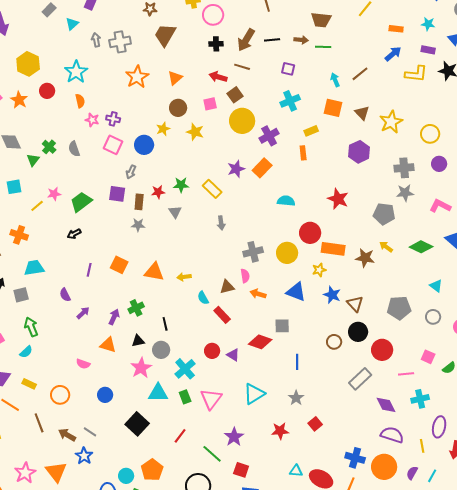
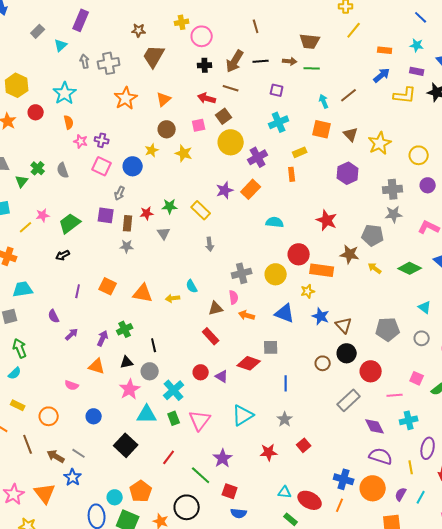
brown star: (365, 258) -> (350, 254), moved
cyan semicircle: (203, 298) -> (192, 286), moved

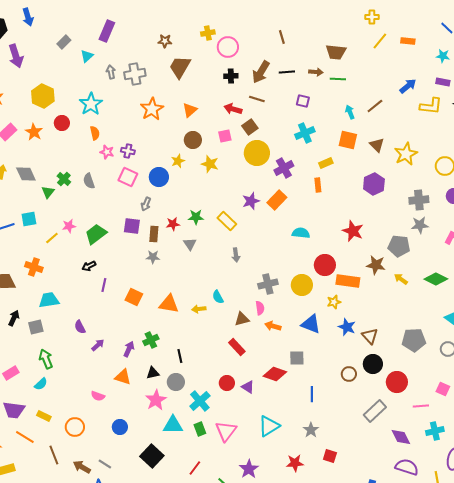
orange rectangle: (385, 50) -> (408, 41), moved
purple line: (78, 291) -> (104, 285), moved
red square: (304, 445) -> (330, 456), turned -32

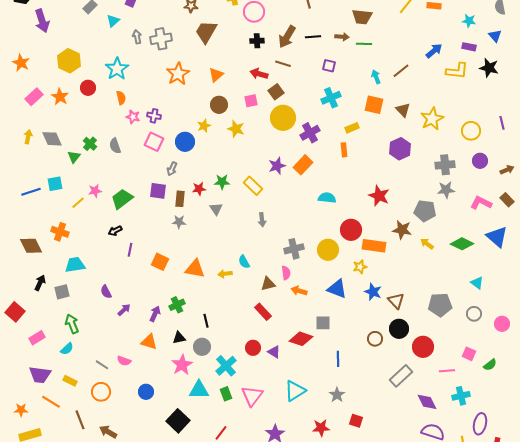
gray line: (105, 464) -> (102, 365), moved

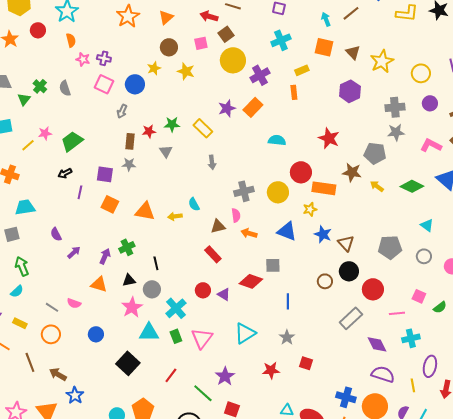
purple square: (158, 191) -> (105, 174), moved

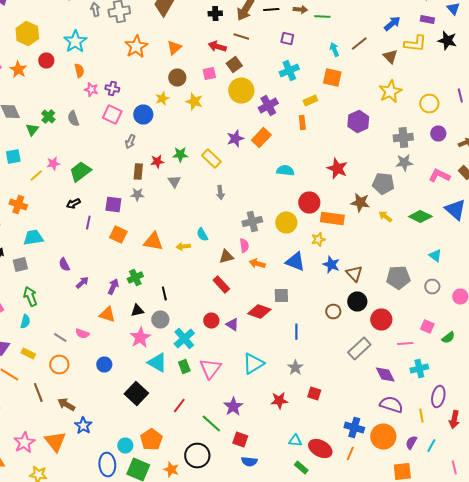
brown triangle: (353, 52) -> (390, 56), moved
cyan semicircle: (17, 291) -> (25, 322), turned -32
cyan triangle: (149, 332) -> (157, 362), turned 30

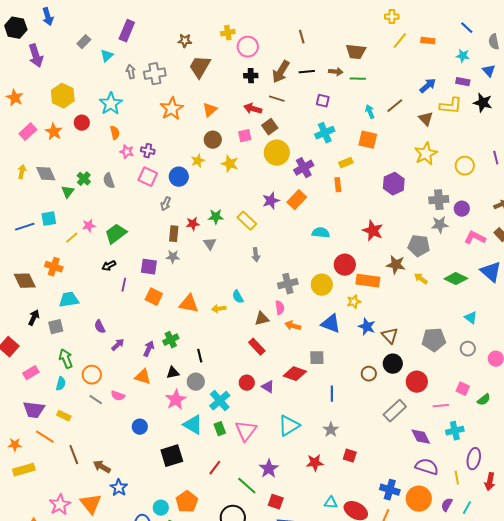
purple circle: (438, 134) -> (462, 209), moved
orange circle: (59, 364) -> (92, 375), moved
black square: (136, 394) -> (172, 456), turned 30

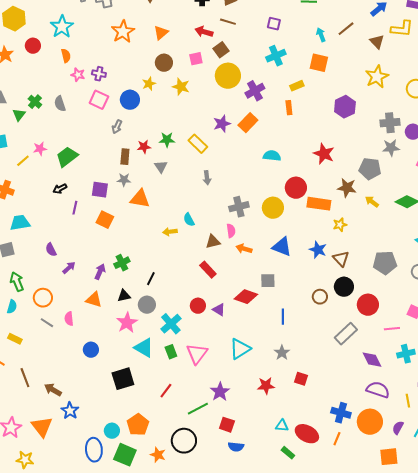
yellow star: (354, 302) -> (340, 225), moved
orange triangle: (189, 304) -> (140, 199), moved
black line: (200, 356) -> (151, 279), turned 40
pink semicircle: (118, 396) -> (69, 319), turned 64
green line: (247, 486) -> (198, 409), turned -70

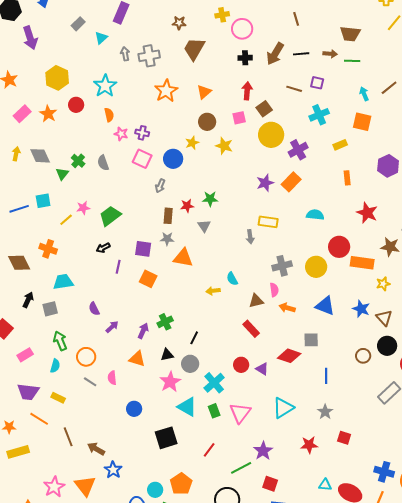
brown line: (228, 22) -> (294, 89), moved
red arrow: (204, 32) -> (247, 91), turned 78
orange rectangle: (289, 108) -> (347, 178), moved
yellow rectangle: (198, 144) -> (268, 222), moved, turned -36

